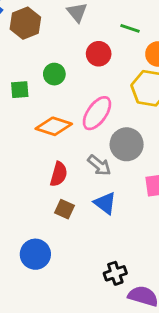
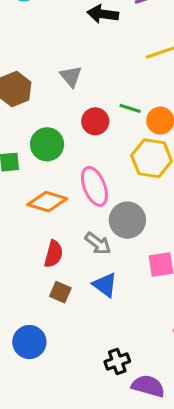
green line: (130, 28) -> (130, 108), moved
green circle: (54, 74) -> (47, 144), size x1.4
pink ellipse: (97, 113) -> (94, 186), turned -56

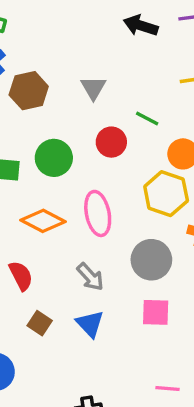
green line: (130, 108) -> (147, 118), moved
gray circle: (127, 220) -> (151, 260), moved
red semicircle: (54, 254) -> (21, 276), moved, turned -52

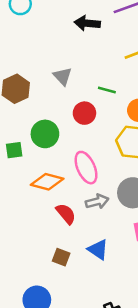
red semicircle: (21, 276) -> (66, 214), moved
gray arrow: (90, 277) -> (97, 202), moved, turned -50

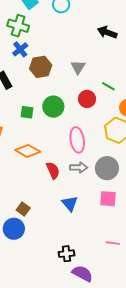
orange diamond: (47, 182) -> (28, 151), moved
brown square: (61, 257) -> (23, 209), moved

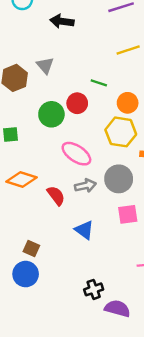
black arrow: (107, 32) -> (62, 21), moved
gray triangle: (78, 67) -> (45, 65), moved
green circle: (53, 107) -> (51, 114), moved
pink ellipse: (77, 140) -> (76, 154), turned -35

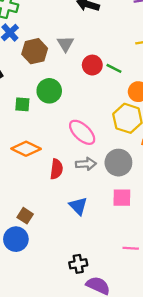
red circle: (77, 103) -> (92, 65), moved
green circle: (51, 114) -> (49, 91), moved
red semicircle: (56, 196) -> (56, 169), turned 36

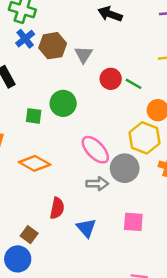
brown hexagon: (35, 51) -> (53, 46), moved
gray circle: (118, 163) -> (125, 168), moved
red semicircle: (56, 169) -> (57, 208), moved

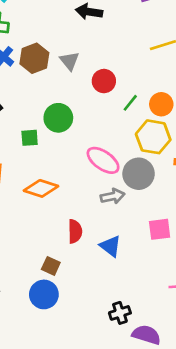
green line: (133, 84) -> (130, 103), moved, turned -70

